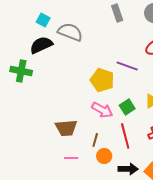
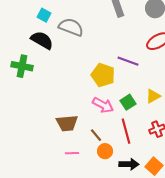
black semicircle: (41, 45) -> (42, 40), turned 55
brown line: (95, 140) -> (96, 135), turned -56

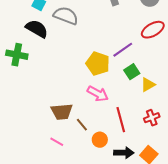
purple line: (128, 61) -> (123, 50), turned -55
green square: (128, 102) -> (132, 72), moved
brown line: (96, 135) -> (82, 125), moved
pink line: (72, 153) -> (57, 142), moved, turned 32

